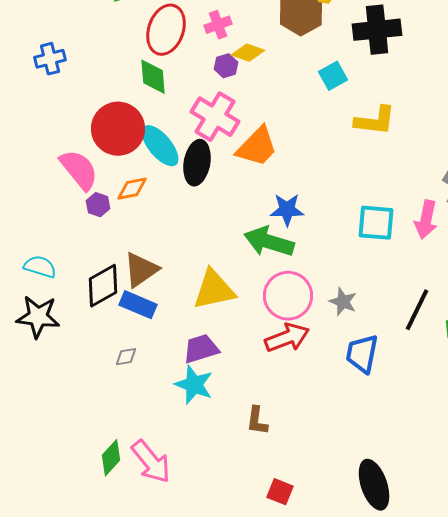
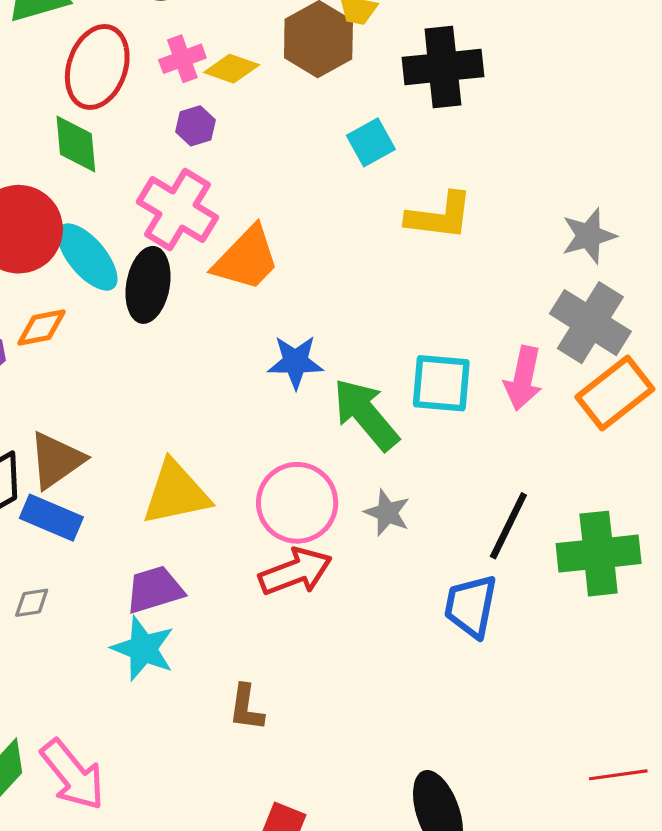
yellow diamond: (248, 53) -> (232, 69), moved
green arrow: (269, 242) -> (366, 414), moved, turned 33
blue trapezoid: (362, 354) -> (471, 606), moved

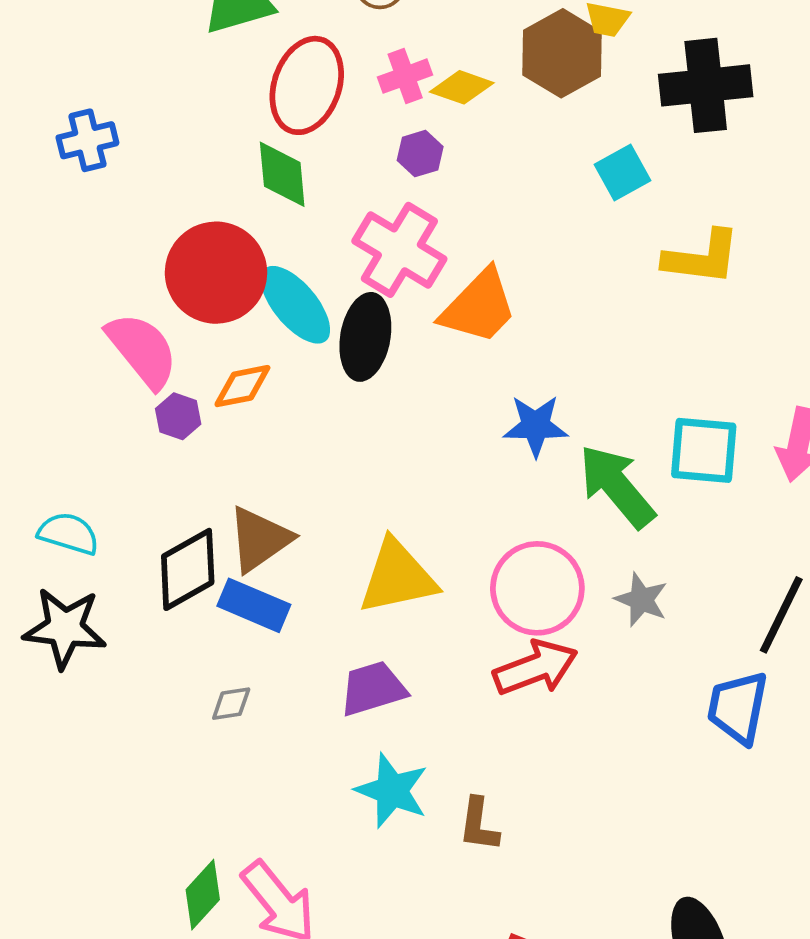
cyan star: (143, 649) -> (392, 791), moved

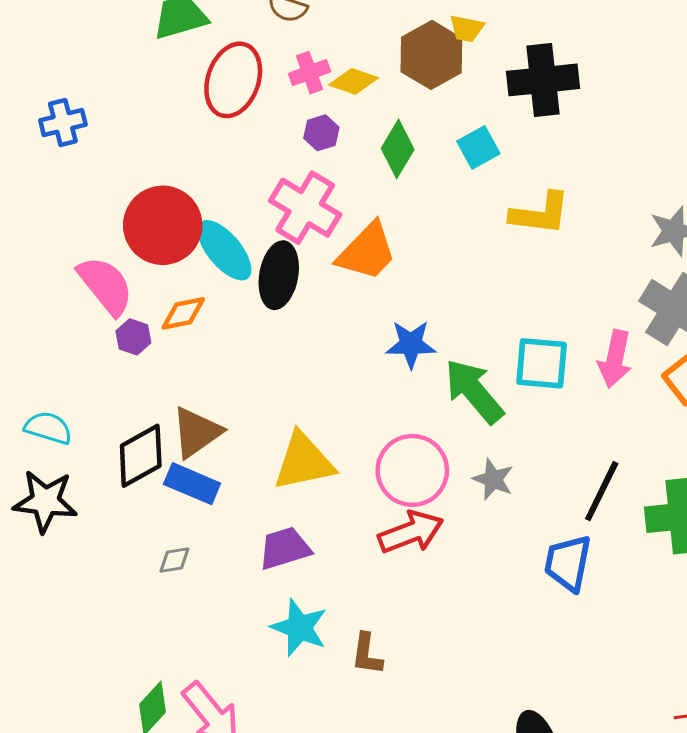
green diamond: (282, 174) -> (398, 149), moved, turned 36

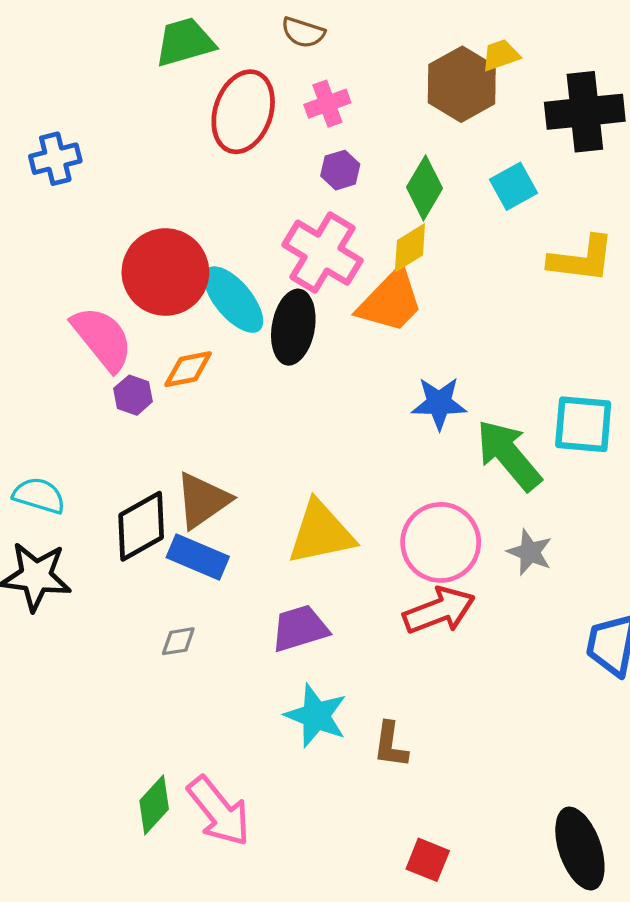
yellow trapezoid: (467, 29) -> (501, 55), turned 150
yellow diamond: (354, 81) -> (410, 248), moved, turned -51

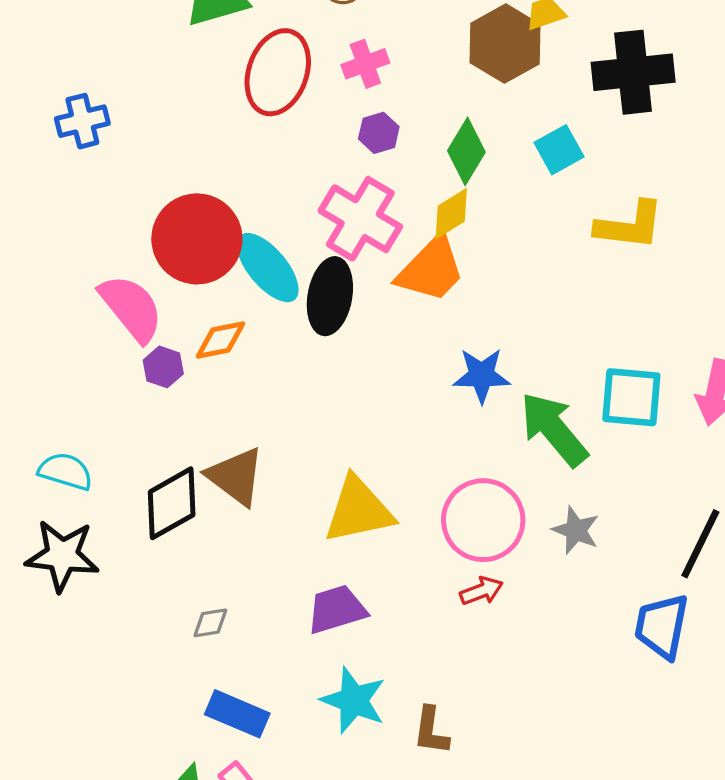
brown triangle: (203, 500) -> (236, 476), turned -48
blue rectangle: (198, 557) -> (237, 714), moved
red arrow: (439, 610) -> (482, 591), size x0.6

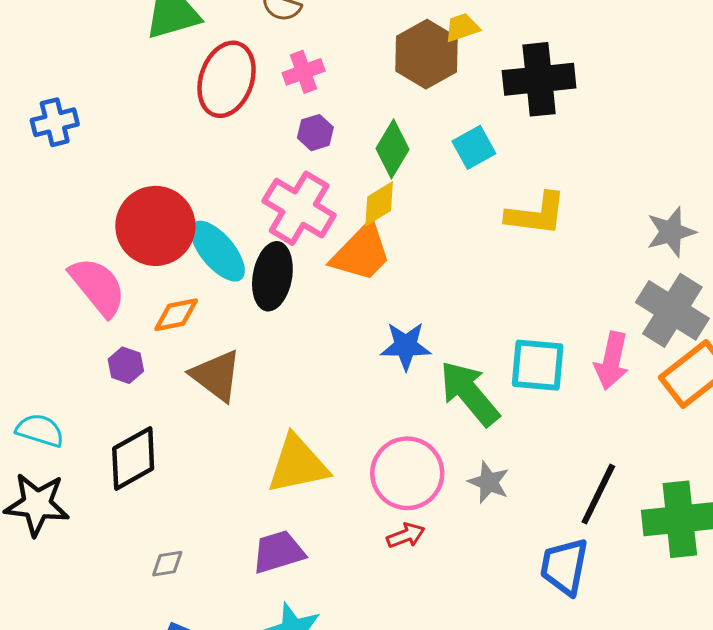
purple hexagon: (163, 367) -> (126, 365), moved
brown triangle: (236, 476) -> (216, 376), moved

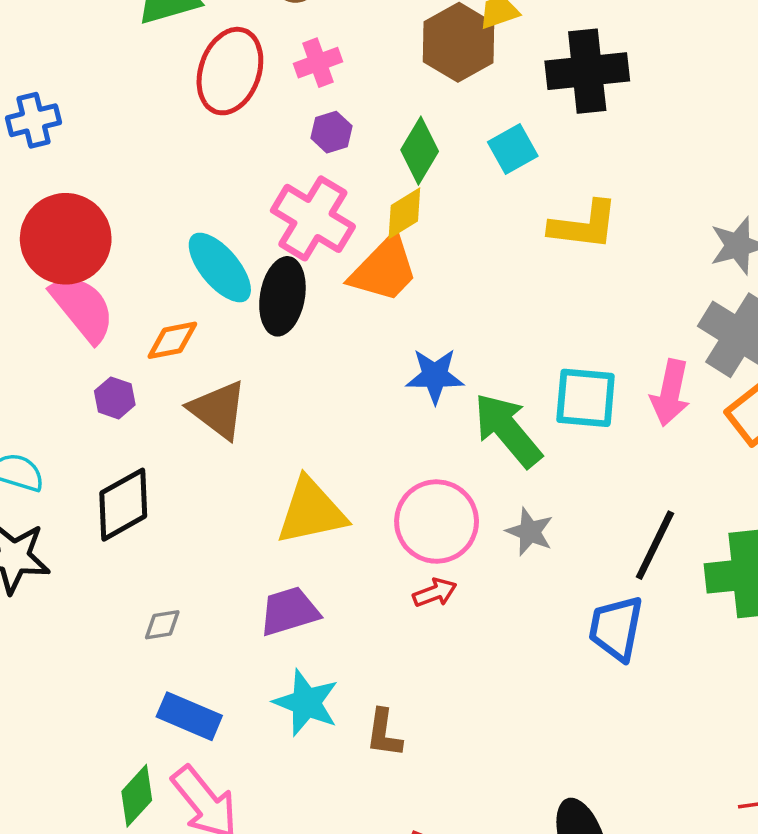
red circle: (155, 226) -> (66, 239), moved

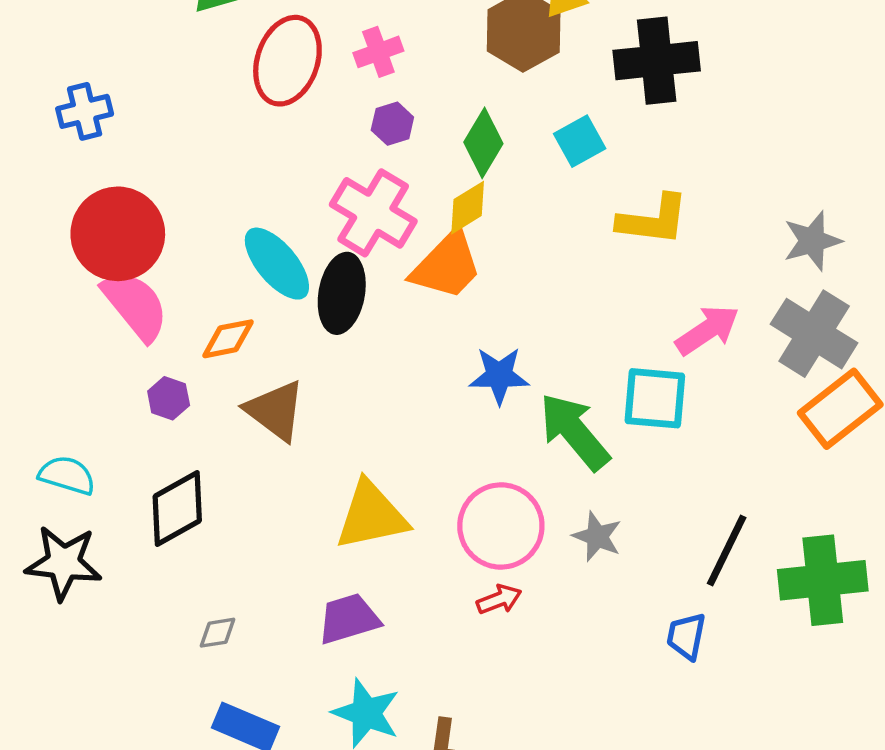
pink arrow: (670, 393) -> (707, 330), moved, turned -136
blue trapezoid: (616, 628) -> (686, 636), size x0.7

